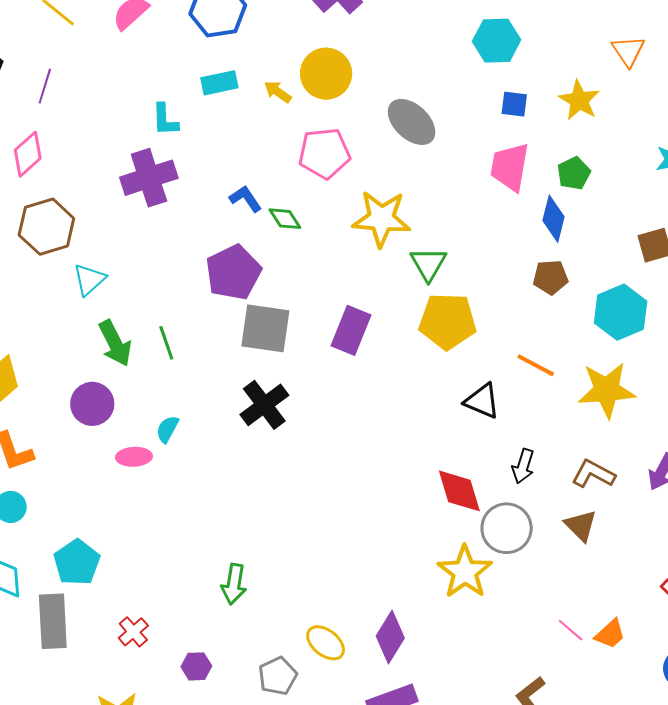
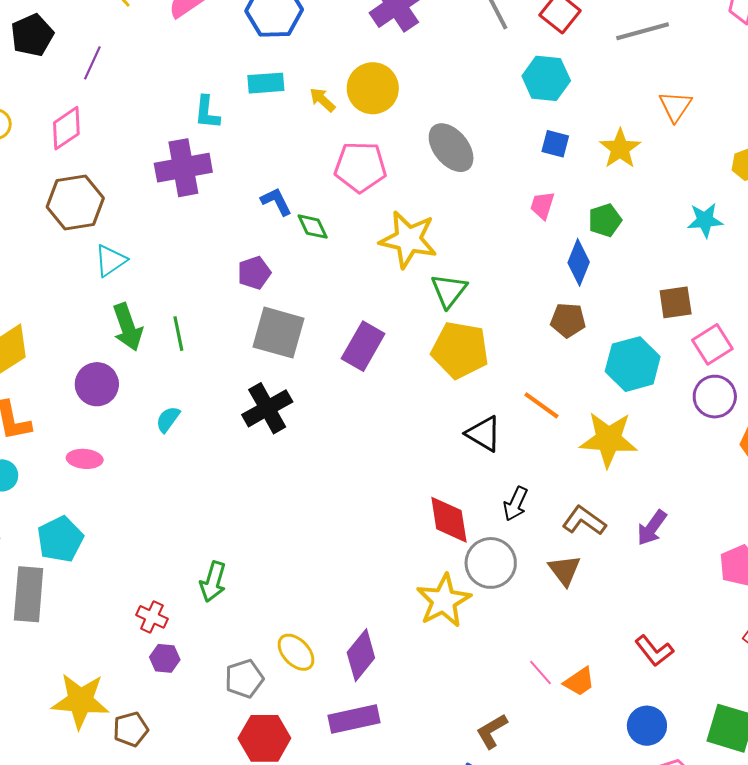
pink trapezoid: (510, 167) -> (542, 205), size x0.6
purple pentagon: (233, 272) -> (254, 273), size x0.6
pink ellipse: (134, 457) -> (85, 459), moved
red cross: (133, 632) -> (152, 617), moved, turned -32

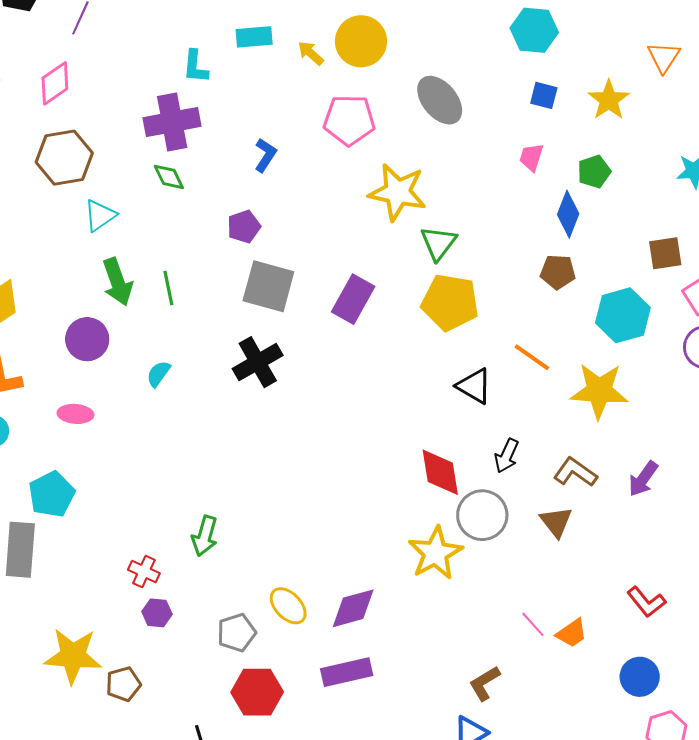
blue L-shape: (276, 201) -> (265, 155), turned 60
green diamond: (313, 227) -> (169, 177), moved
purple diamond: (361, 655) -> (353, 608), turned 36

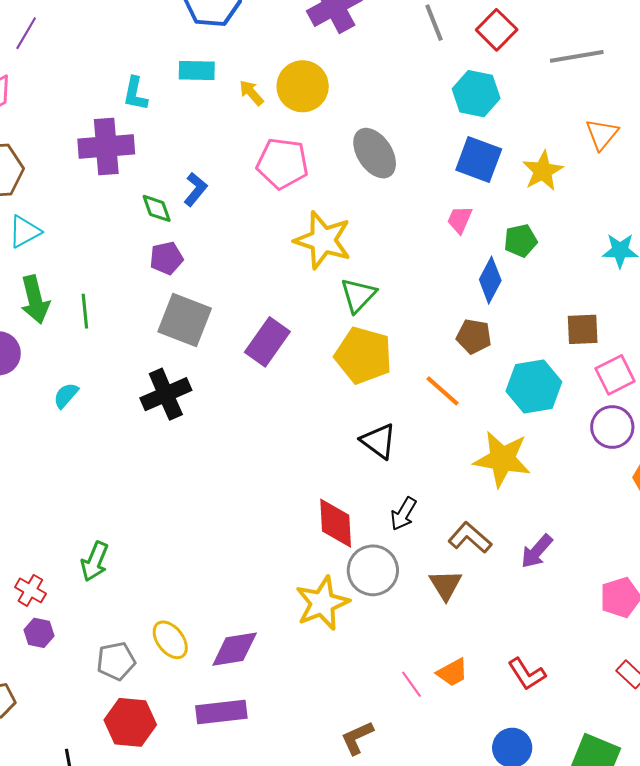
blue square: (544, 95) -> (479, 160), size x1.6
green diamond: (169, 177) -> (157, 208), moved
orange line: (532, 357) -> (443, 391), moved
orange trapezoid: (572, 633) -> (452, 672), moved

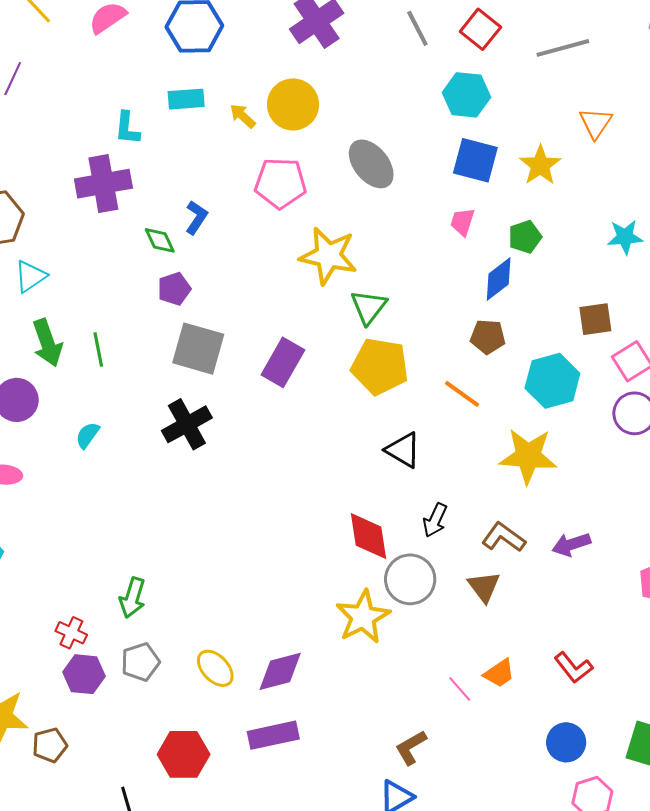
blue diamond: (490, 280) -> (499, 279), turned 30
purple arrow: (537, 551) -> (571, 544), turned 36
purple hexagon: (39, 633) -> (84, 674), size x1.4
gray pentagon: (116, 661) -> (140, 662), moved

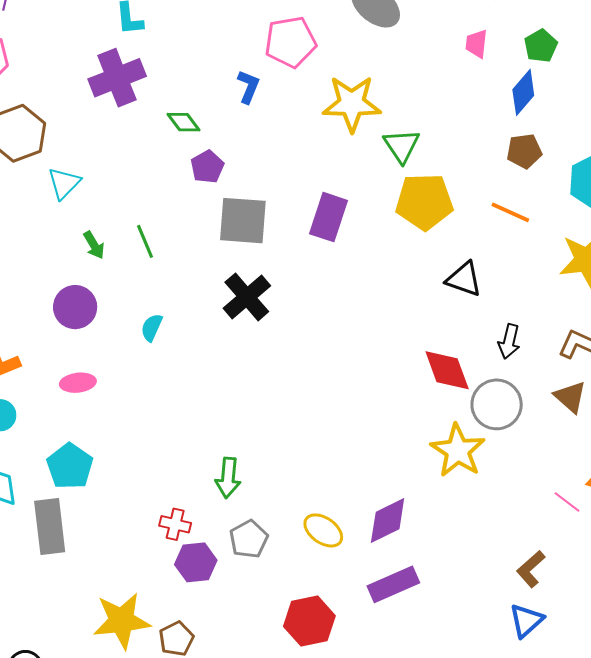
blue L-shape: (196, 217) -> (248, 87), moved
green arrow: (47, 343) -> (94, 245), size x0.6

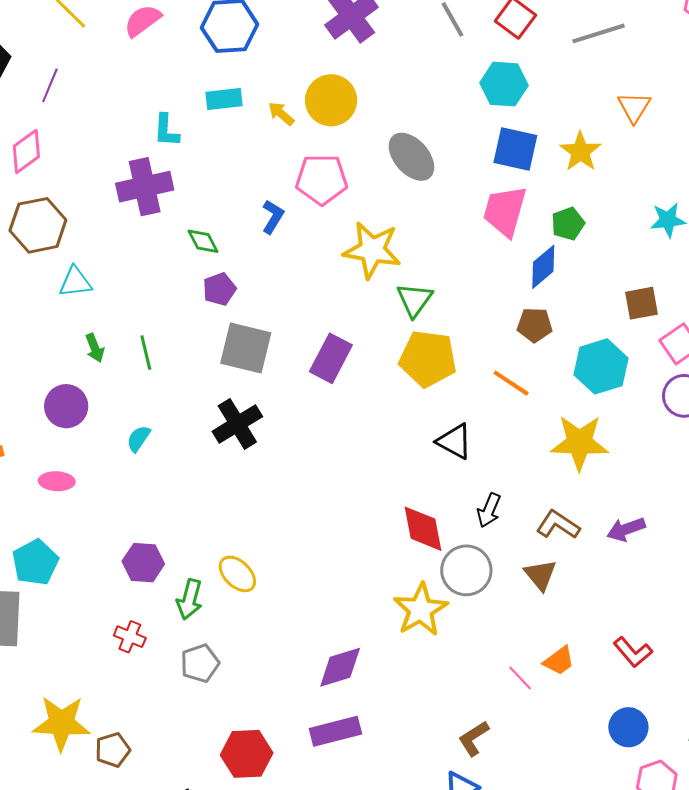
pink trapezoid: (476, 44) -> (505, 211), size x1.8
cyan triangle: (64, 183) -> (75, 282), turned 30
yellow ellipse: (323, 530) -> (237, 574), moved
purple hexagon: (196, 562) -> (143, 563), moved

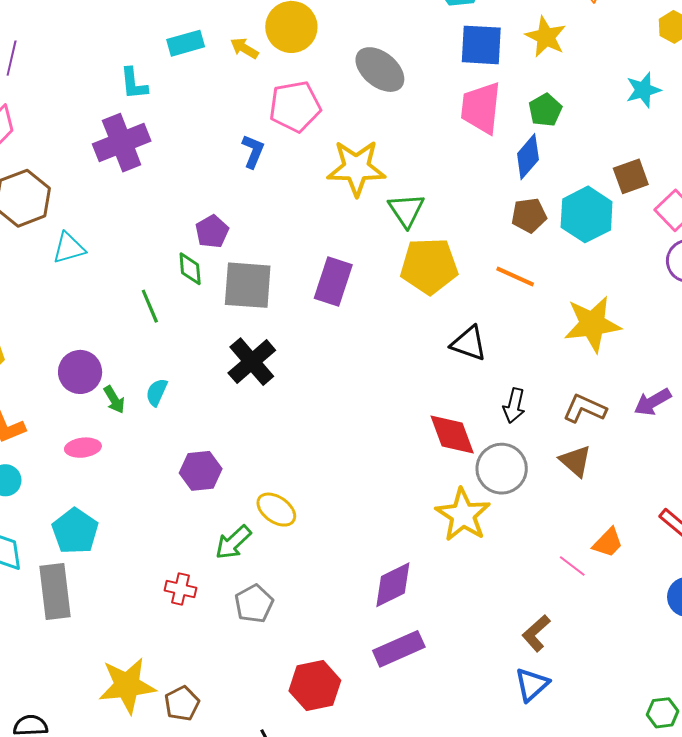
green diamond: (203, 241) -> (190, 269), moved, turned 32
green arrow: (95, 348) -> (114, 400), moved
cyan hexagon: (601, 366) -> (587, 214), moved
purple hexagon: (143, 563) -> (201, 471), moved
green arrow: (190, 599) -> (233, 542), turned 42

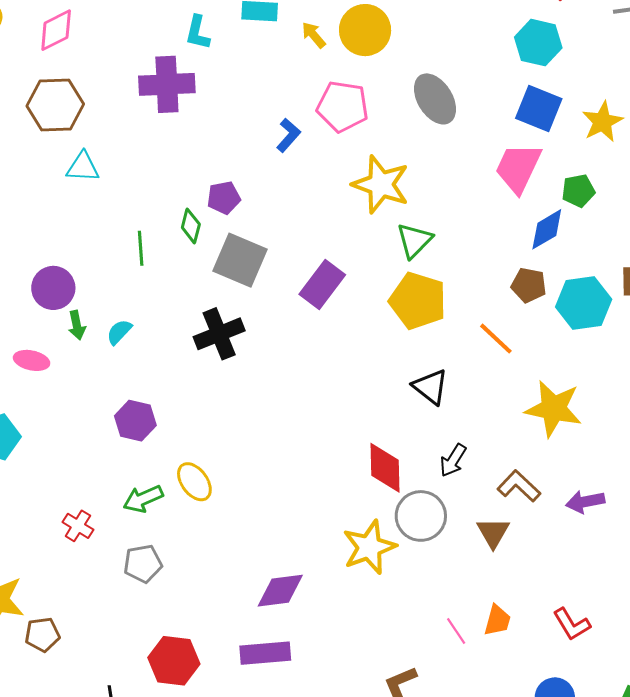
orange trapezoid: (608, 543) -> (497, 620), turned -48

